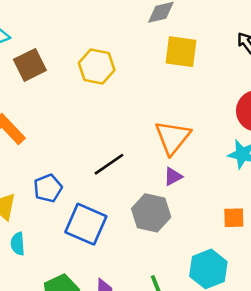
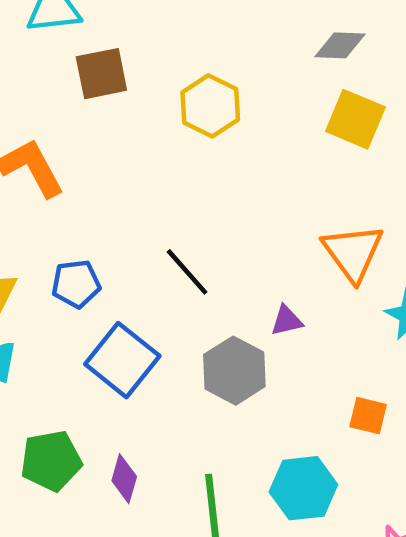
orange triangle: (173, 137) -> (353, 253), moved, turned -30
black line: (109, 164) -> (187, 272), turned 68

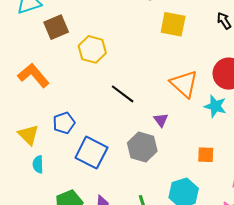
yellow hexagon: (210, 106) -> (92, 49), moved
black line: (187, 272) -> (123, 94), moved
purple triangle: (287, 321) -> (161, 120), turned -42

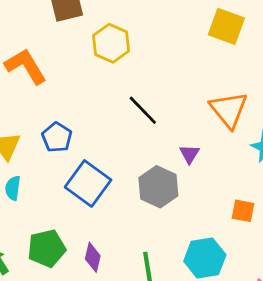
blue pentagon: (64, 123) -> (57, 137), turned -30

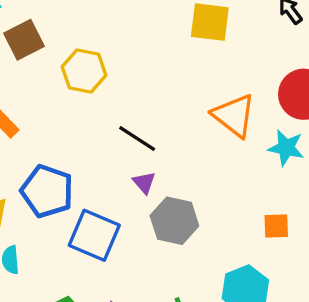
blue pentagon: (57, 137) -> (47, 191), size x1.5
purple triangle: (189, 154) -> (144, 183), moved

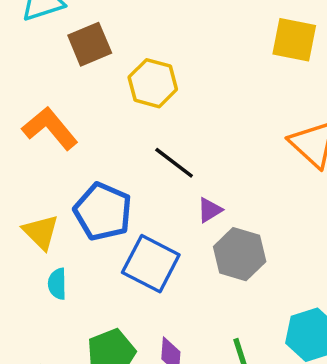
black line: (137, 138) -> (174, 163), moved
purple triangle: (144, 183) -> (210, 210), turned 35

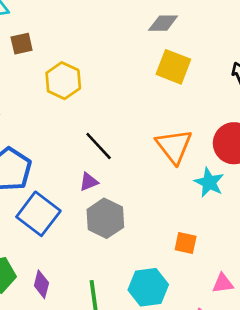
brown square: (90, 44) -> (22, 44), size x0.7
black line: (174, 163) -> (99, 146), moved

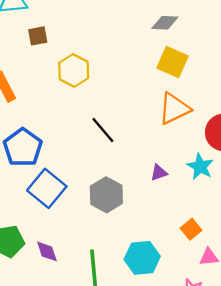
orange triangle: (174, 146) -> (174, 109), moved, turned 40
purple triangle: (89, 182) -> (159, 173), moved
orange square: (186, 243) -> (191, 229), moved, turned 36
purple diamond: (41, 284) -> (47, 251), turned -35

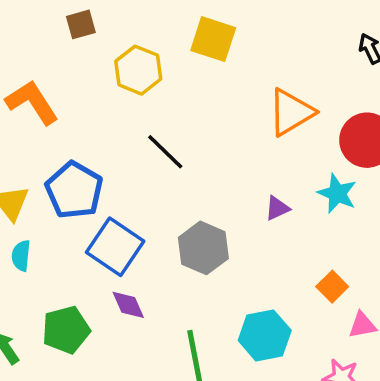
yellow square: (173, 62) -> (213, 39), moved
black line: (103, 130) -> (165, 152), moved
purple diamond: (47, 251) -> (128, 305), moved

